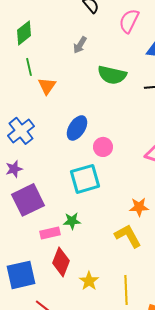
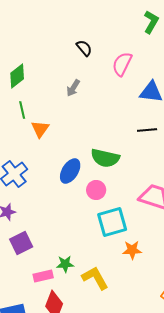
green semicircle: (112, 75) -> (105, 158), moved
cyan square: (85, 179) -> (112, 222), moved
purple square: (28, 200) -> (21, 243), size x0.7
yellow L-shape: (128, 236) -> (95, 278), moved

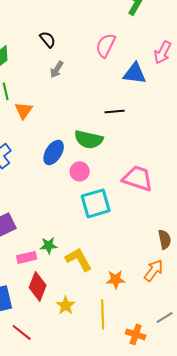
black semicircle: (84, 48) -> (48, 39), moved
black line: (147, 130) -> (115, 111), moved
orange star: (132, 250) -> (116, 279), moved

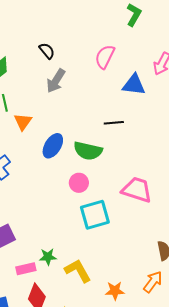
gray arrow: (57, 69) -> (56, 81), size x1.4
blue ellipse: (54, 152) -> (53, 146), moved

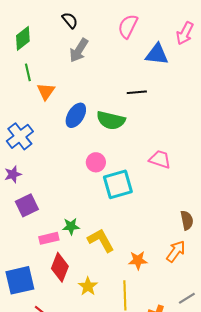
pink circle: (79, 183) -> (96, 162), moved
pink trapezoid: (137, 190) -> (160, 159), size x0.7

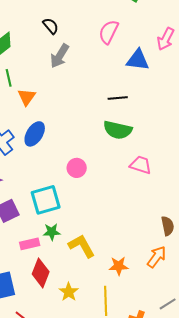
blue ellipse: (76, 115) -> (35, 134), moved
green semicircle: (111, 120) -> (118, 130), moved
cyan square: (118, 184) -> (46, 200), moved

